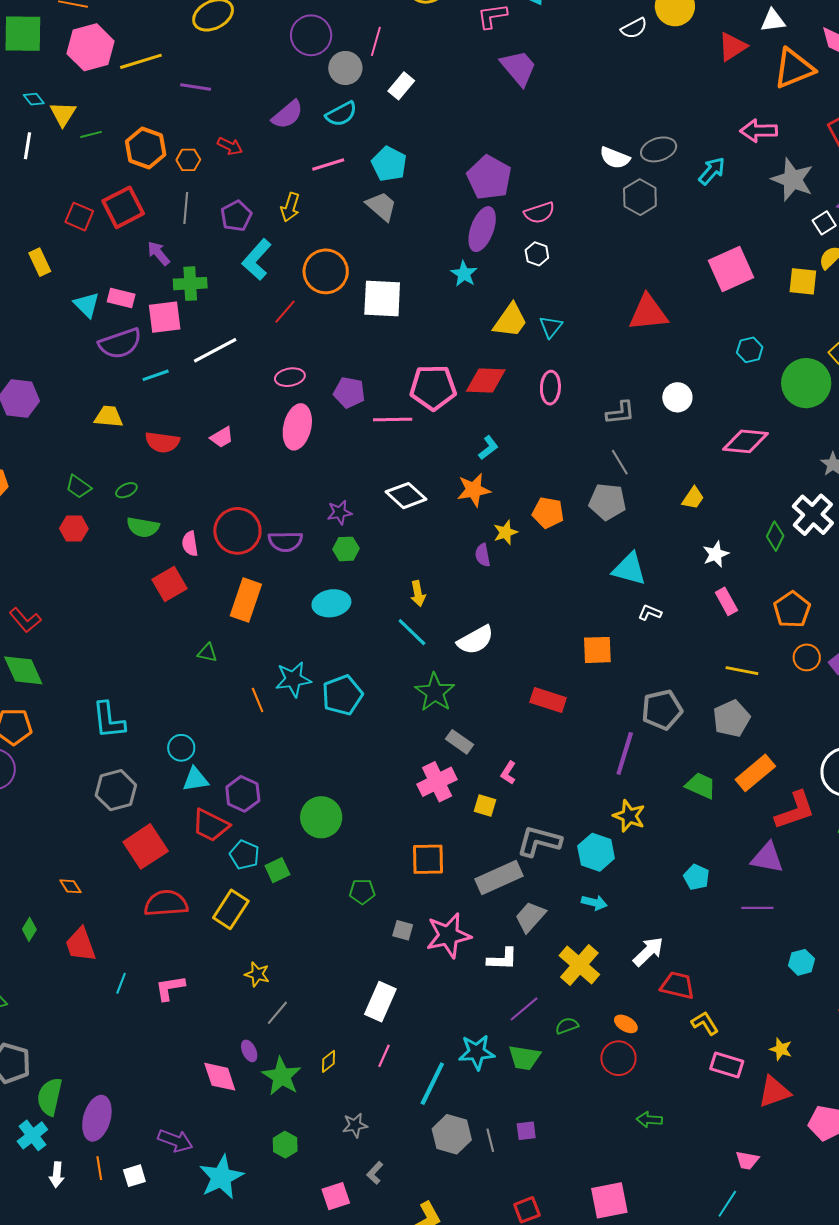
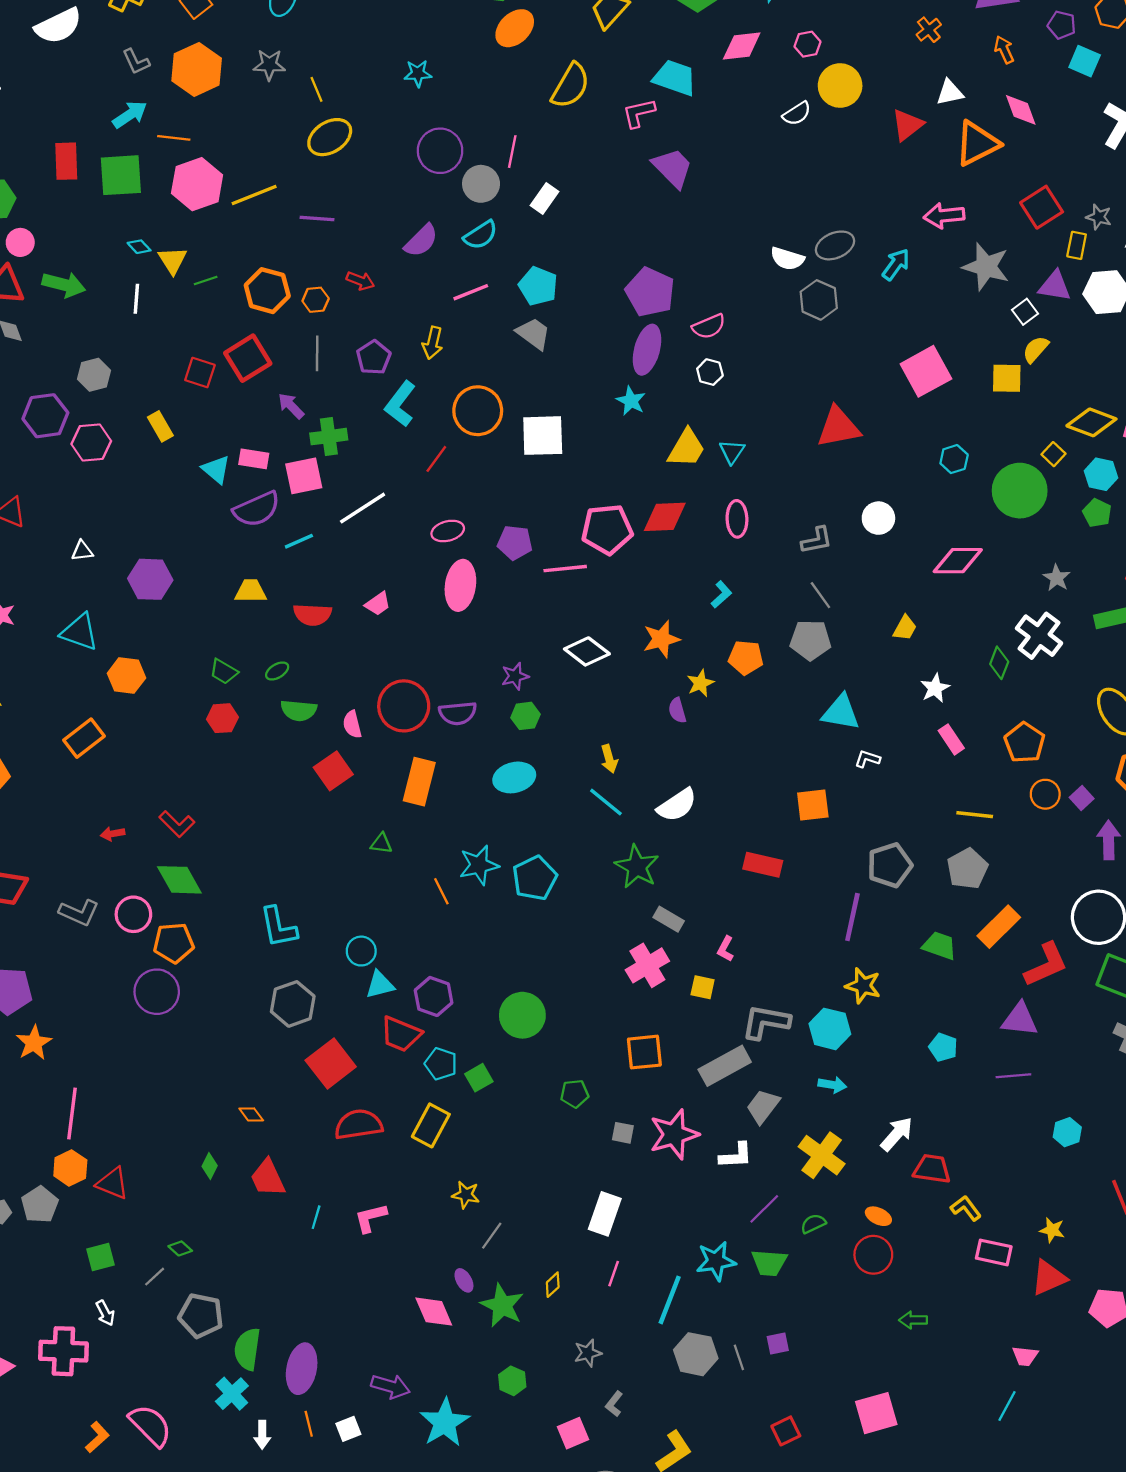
cyan L-shape: (488, 448) -> (721, 595), moved

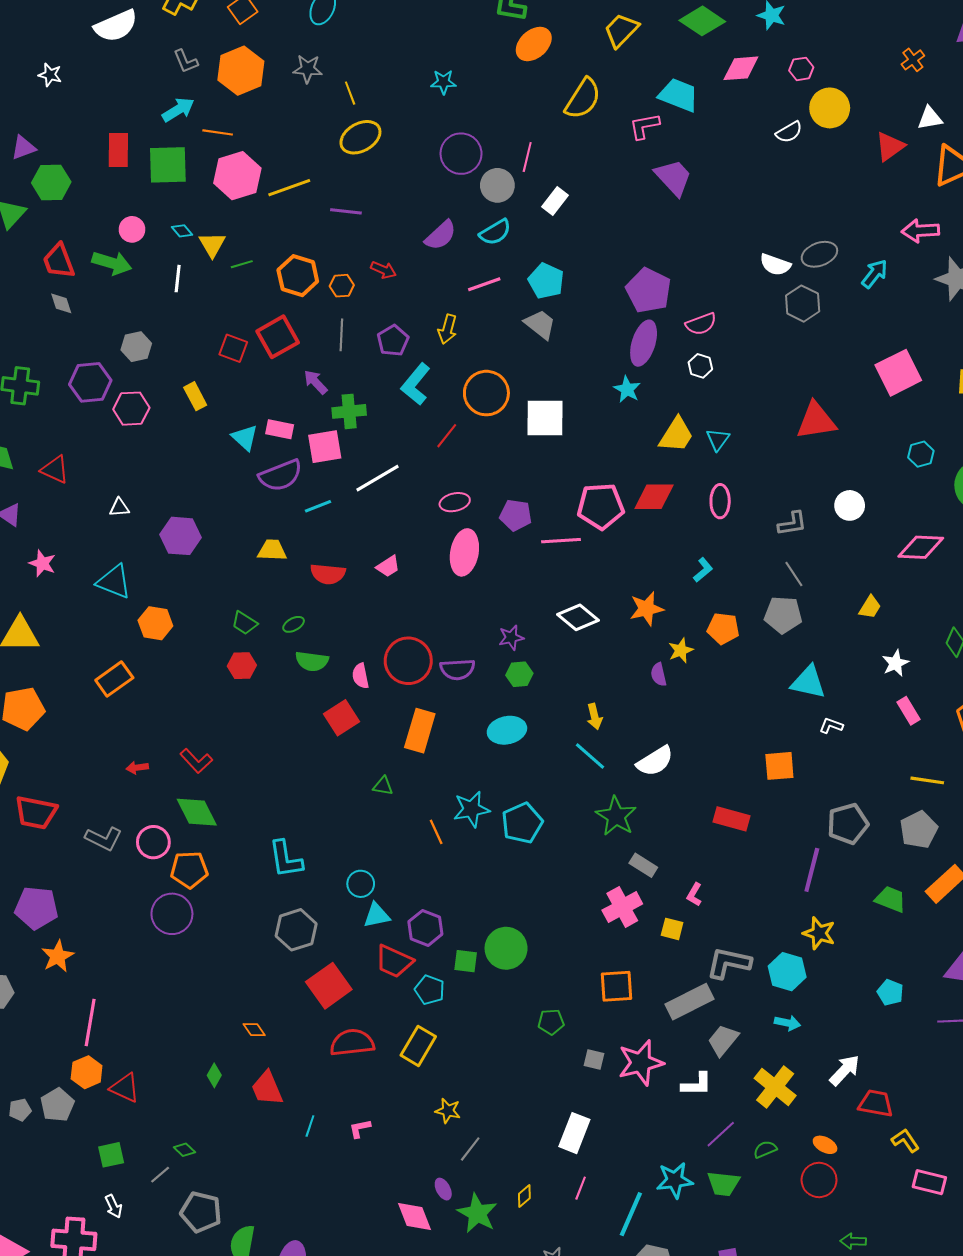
pink circle: (20, 242) -> (132, 229), moved
green square: (479, 1078) -> (466, 961), moved, turned 35
pink L-shape: (371, 1218) -> (360, 1128), size x0.7

